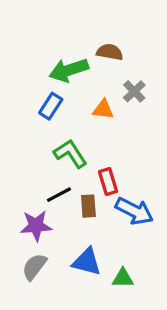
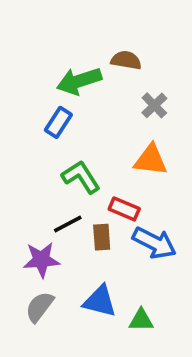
orange triangle: (103, 109) -> (151, 160), moved, size x1.4
red rectangle: (108, 181) -> (124, 209), turned -50

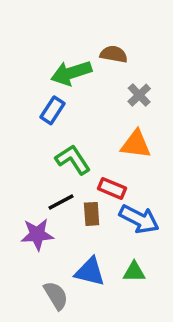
gray semicircle: (40, 307) -> (56, 296), moved, turned 112
green triangle: (141, 320) -> (134, 272), moved

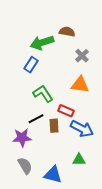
blue triangle: (90, 272) -> (53, 175), moved
gray semicircle: (56, 296) -> (25, 166), moved

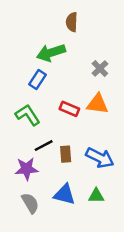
brown semicircle: (67, 32) -> (72, 22), moved, turned -98
green L-shape: (43, 94) -> (28, 115), moved
red rectangle: (66, 111) -> (69, 109), moved
blue triangle: (53, 175) -> (64, 194), moved

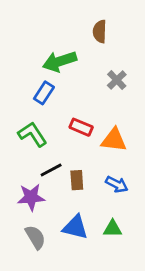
brown semicircle: (72, 22) -> (100, 31), moved
orange triangle: (97, 104) -> (114, 140), moved
blue arrow: (100, 158) -> (117, 184), size x0.7

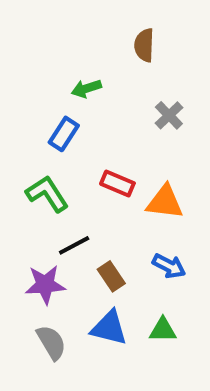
green arrow: (60, 61) -> (86, 89), size x0.6
brown rectangle: (77, 180) -> (111, 276), moved, turned -30

